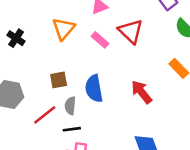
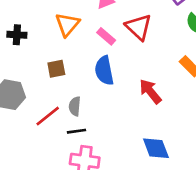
black cross: (16, 38) -> (17, 35), turned -30
brown square: (59, 80) -> (56, 69), moved
blue semicircle: (94, 89) -> (104, 71), moved

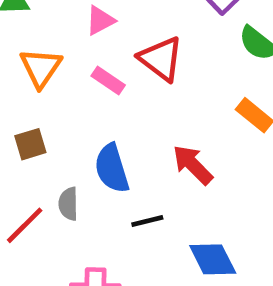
blue semicircle: (104, 71) -> (112, 168), moved
black line: (77, 131) -> (147, 221), moved

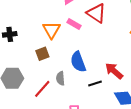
orange triangle: (41, 68) -> (51, 30), moved
red arrow: (193, 165) -> (114, 71), moved

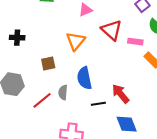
pink rectangle: (74, 24) -> (135, 42), moved, turned -32
orange triangle: (51, 30) -> (76, 41), moved

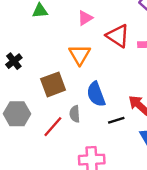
black cross: (17, 38) -> (14, 61), turned -32
brown square: (48, 64) -> (53, 84), size x1.5

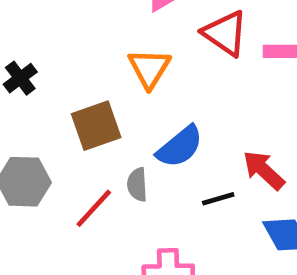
blue semicircle: (96, 94) -> (180, 147), turned -110

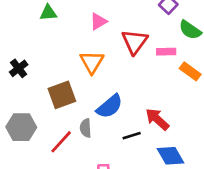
red triangle: (225, 33) -> (135, 42), turned 32

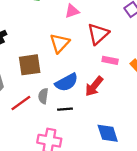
pink rectangle: (166, 52) -> (110, 60), moved
red arrow: (157, 119) -> (94, 86), moved, turned -105
black line: (132, 136) -> (65, 109), moved

